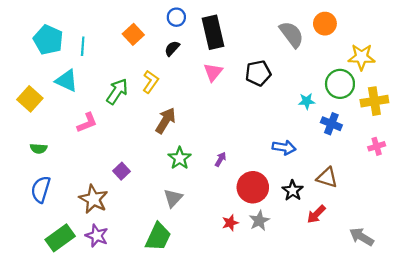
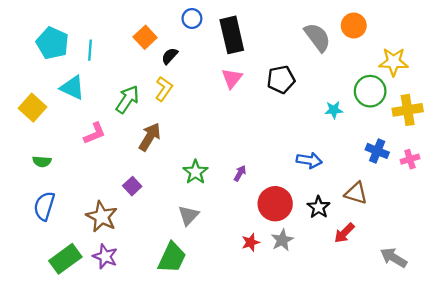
black semicircle: (172, 48) -> (170, 56), moved
brown arrow: (166, 120) -> (150, 137), moved
blue cross: (331, 124) -> (377, 151), moved

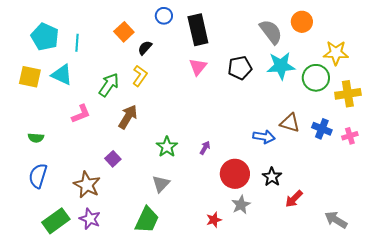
yellow square: (33, 108) -> (30, 77), moved, turned -30
cyan star: (334, 110) -> (281, 66), moved, size x1.8
brown triangle: (356, 193) -> (290, 123), moved
red star: (251, 242) -> (214, 220), moved

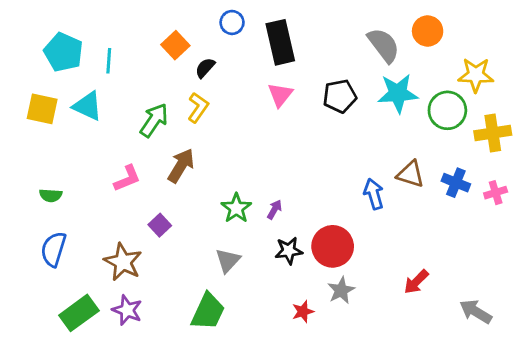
pink L-shape: (81, 114) -> (127, 178), moved
blue arrow: (264, 137) -> (374, 194), turned -115
purple arrow: (205, 148) -> (275, 210), moved
black star: (272, 177) -> (289, 251), moved, turned 30

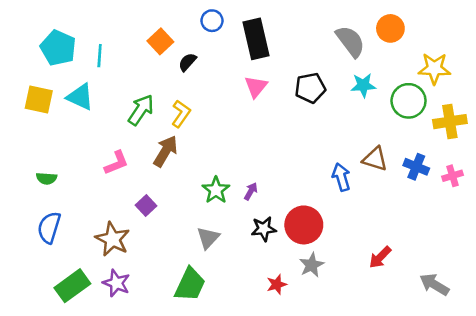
cyan star: (398, 93) -> (363, 85), size x0.7
yellow L-shape: (198, 108) -> (181, 114), moved

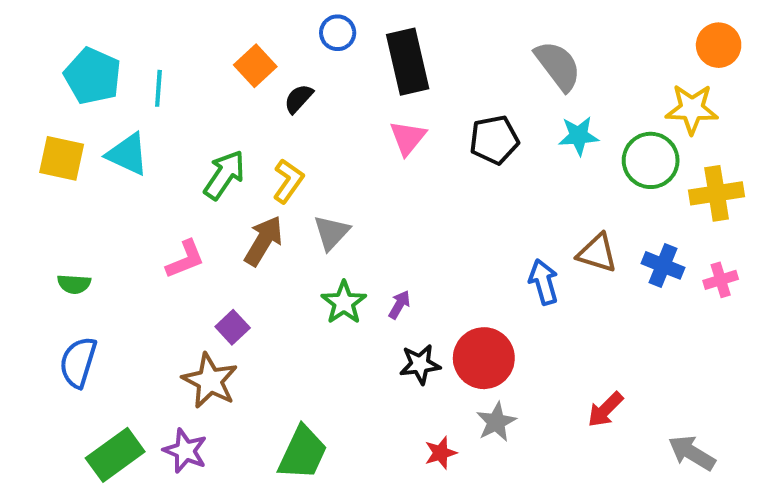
orange circle: (390, 28) -> (719, 45), moved
gray triangle: (208, 238) -> (331, 233), moved
brown star: (112, 239) -> (210, 381), moved

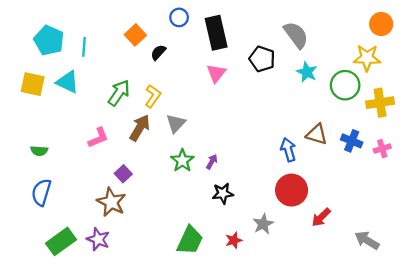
cyan star: (579, 136) -> (307, 72), turned 30
black pentagon: (494, 140) -> (262, 59), moved, turned 30
red circle: (484, 358) -> (292, 190), moved
green trapezoid: (303, 453) -> (190, 240), moved

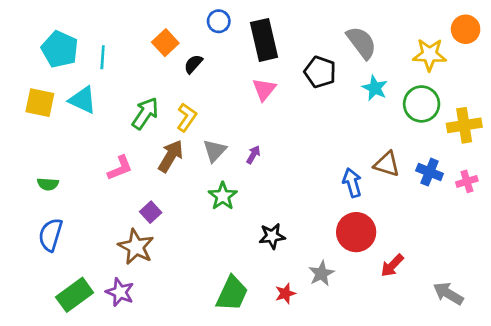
yellow star: (367, 58) -> (430, 55), moved
purple arrow: (212, 162) -> (253, 155), moved

